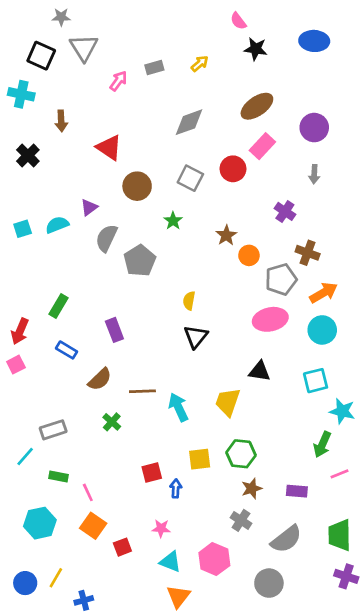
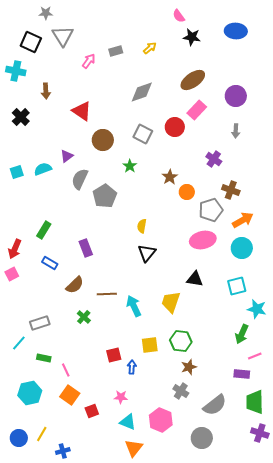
purple rectangle: (297, 491) -> (242, 374), moved

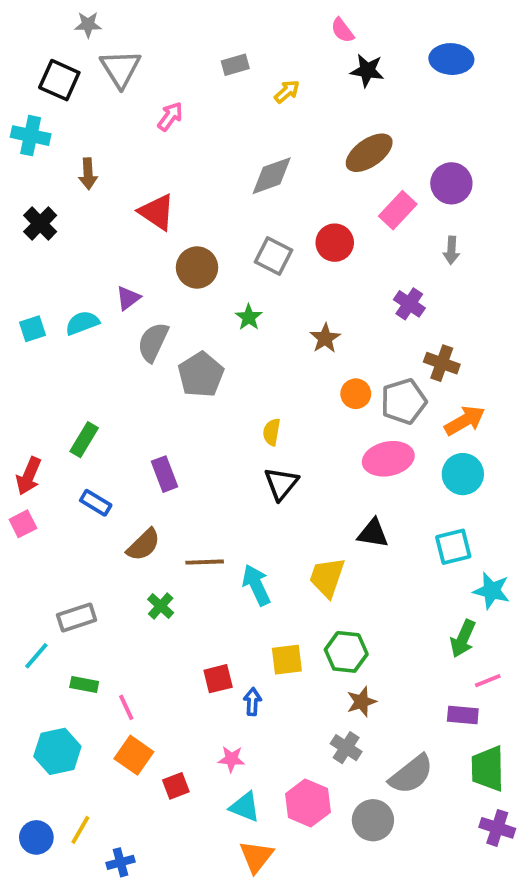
gray rectangle: (116, 51) -> (235, 65), moved
pink rectangle: (197, 110) -> (398, 210), moved
orange circle: (187, 192) -> (356, 394), moved
gray circle: (202, 438) -> (373, 820), moved

